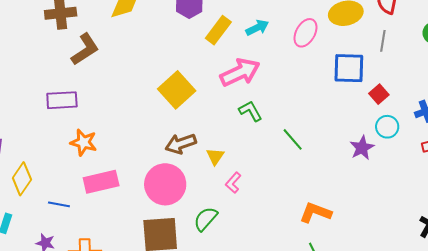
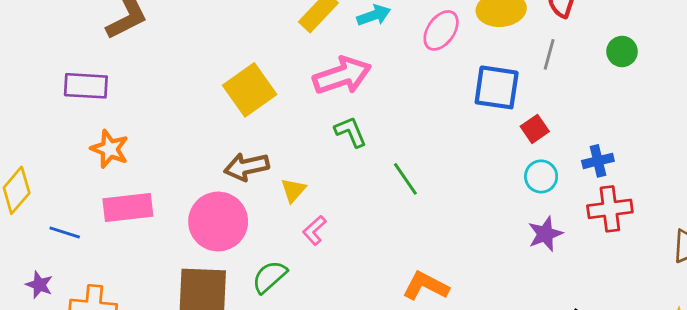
purple star: (362, 148) -> (545, 234), moved

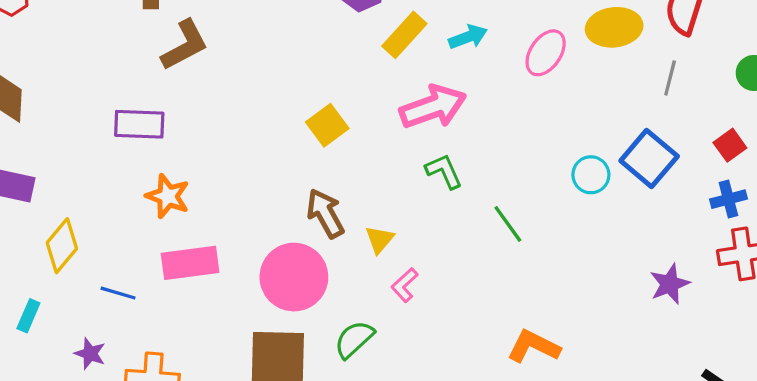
blue square: (497, 87) -> (649, 159), moved, turned 33
yellow square: (250, 90) -> (327, 125), size x0.7
red square: (535, 129) -> (730, 145), moved
brown arrow: (247, 167) -> (325, 213), turned 75
cyan circle: (541, 176) -> (591, 175), moved

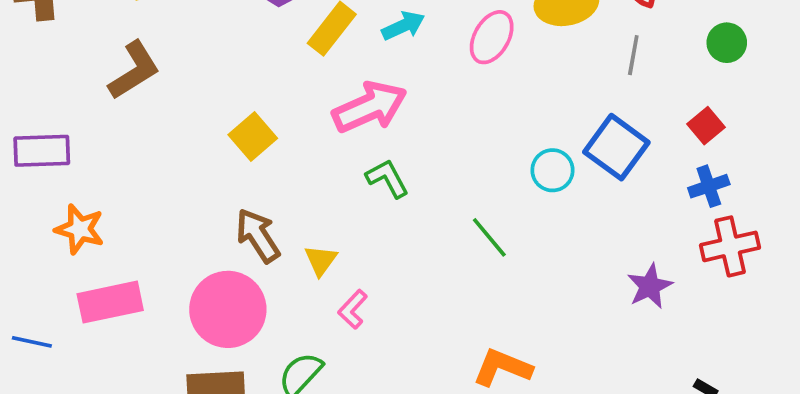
brown L-shape: (185, 45) -> (134, 70), moved
green line: (508, 224) -> (489, 237), moved

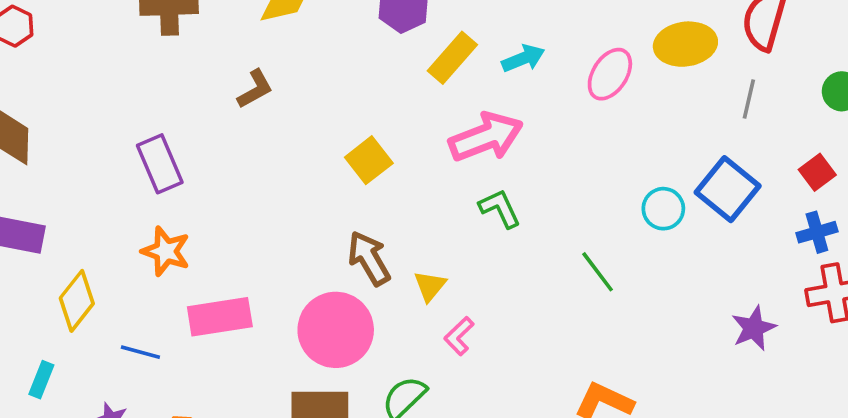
brown L-shape: (134, 70) -> (255, 89), size x0.7
purple rectangle: (42, 151) -> (160, 164), turned 66
orange star: (80, 229) -> (166, 251), moved

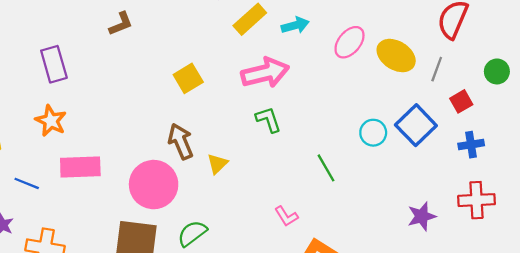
yellow ellipse: (685, 44) -> (396, 56), moved, turned 33
red square: (817, 172) -> (461, 101), moved
blue cross: (817, 232) -> (471, 145), moved
pink L-shape: (459, 336) -> (286, 216), moved, turned -85

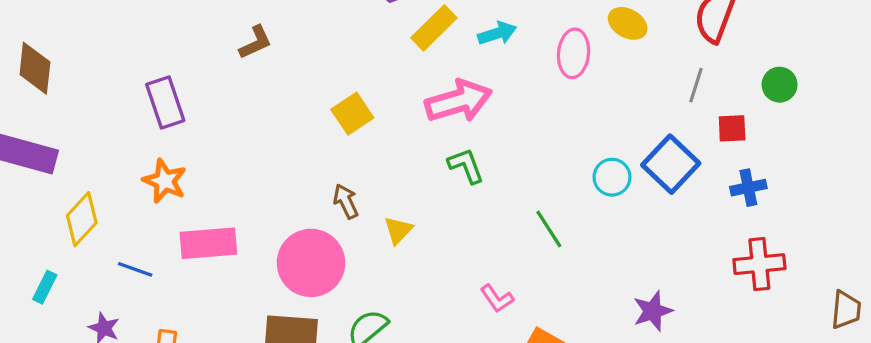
pink ellipse: (350, 42) -> (574, 53), turned -32
yellow ellipse: (396, 56) -> (628, 23), moved, size x0.7
red square: (461, 101) -> (732, 128), turned 30
brown arrow: (181, 141) -> (346, 201), size x0.7
purple star: (422, 216) -> (653, 311), moved

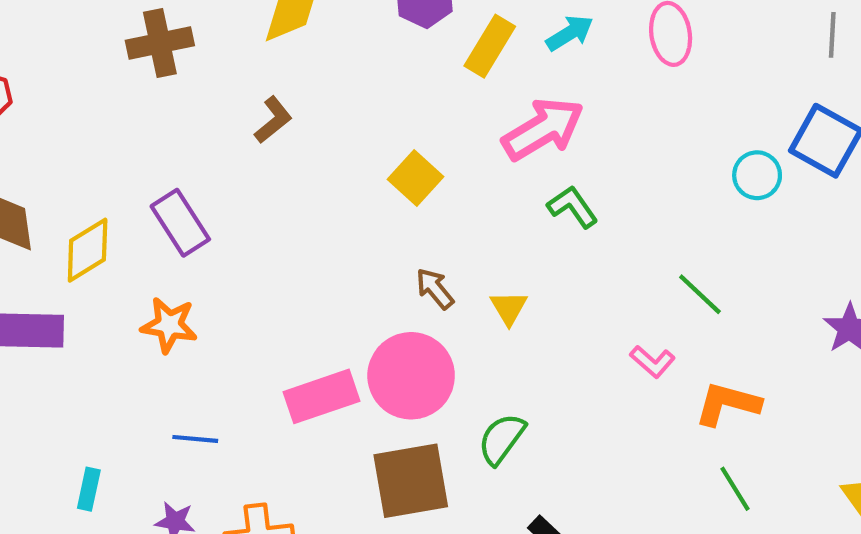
orange star: (165, 181) -> (169, 325), moved
yellow diamond: (82, 219) -> (88, 250), moved, turned 30
green line: (549, 229) -> (700, 294), moved
pink rectangle: (208, 243) -> (322, 396), moved

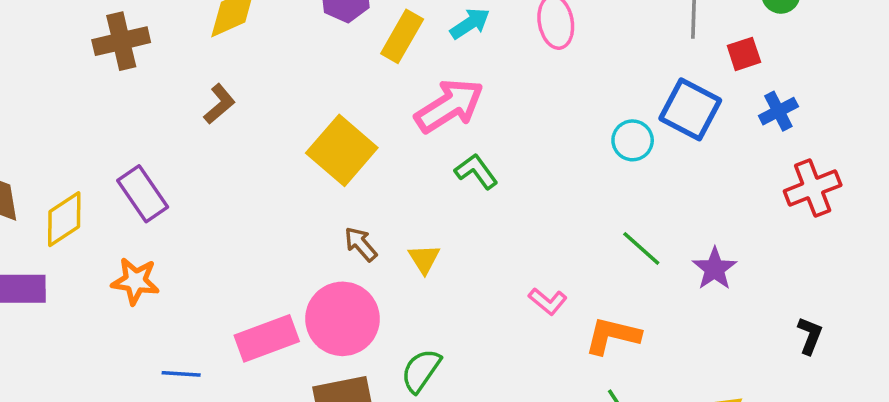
yellow square: (415, 178) -> (342, 150), size x1.5
green line: (700, 294) -> (641, 248), moved
blue line: (195, 439) -> (181, 374), moved

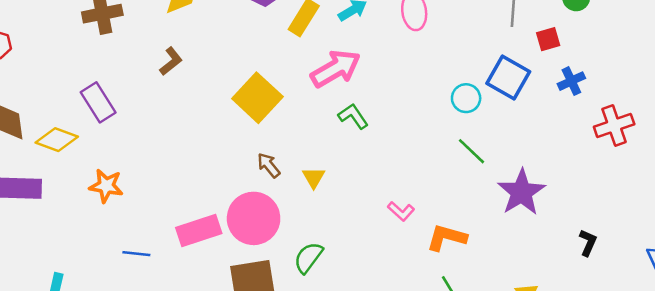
red cross: (813, 188) -> (614, 126), moved
purple rectangle: (143, 194) -> (98, 102), moved
yellow diamond: (64, 219) -> (57, 140), turned 51
green line: (641, 248) -> (471, 151), moved
purple star: (715, 269) -> (521, 192), size x1.5

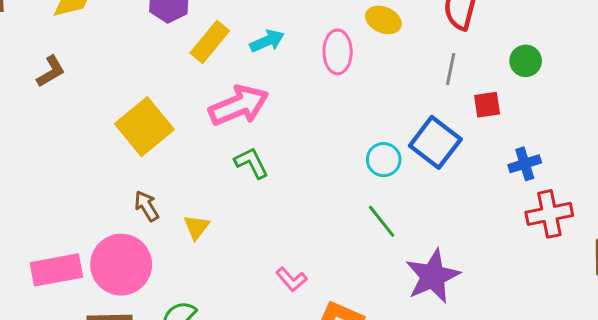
blue cross: (571, 81) -> (525, 164), moved

